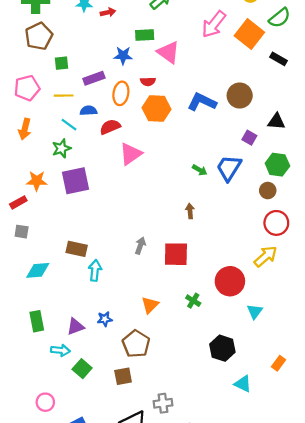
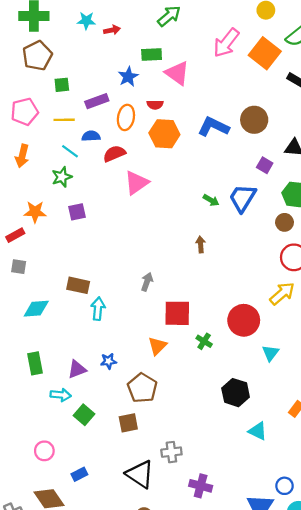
blue star: (123, 56) -> (128, 77), turned -30
purple square: (76, 181) -> (77, 212), size x0.6
red square: (176, 254) -> (177, 313), moved

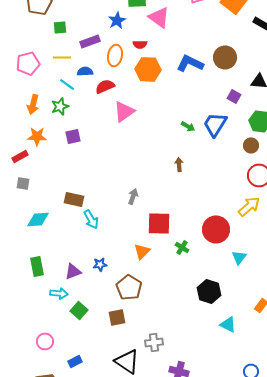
pink pentagon: (25, 112) -> (28, 63), moved
orange arrow: (22, 156) -> (33, 104), moved
cyan arrow: (98, 309) -> (91, 219), turned 144

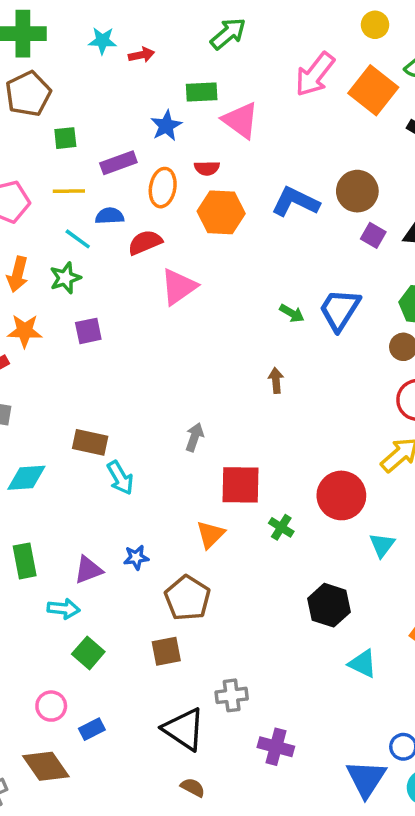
purple square: (234, 96) -> (373, 235), moved
green square: (79, 310) -> (88, 653), moved
pink circle: (45, 341) -> (51, 706), moved

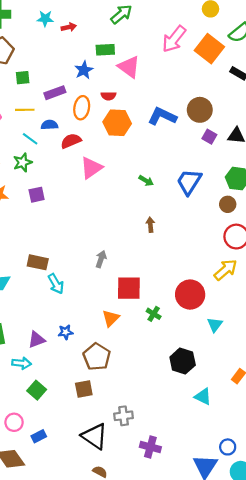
green arrow: (292, 313) -> (146, 181), moved

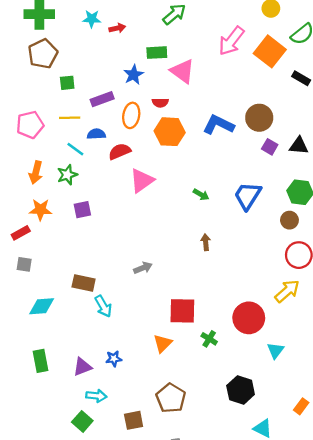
gray arrow: (101, 259) -> (143, 268), moved, turned 49
brown pentagon: (97, 357) -> (171, 398), moved
cyan arrow: (22, 363) -> (96, 396), moved

